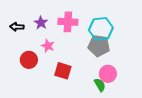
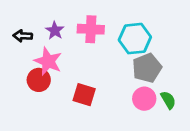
pink star: (48, 46) -> (48, 61), moved, size x1.5
gray pentagon: (99, 46) -> (147, 68), moved, turned -30
green semicircle: (100, 85) -> (168, 100), moved

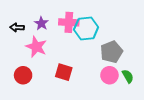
cyan hexagon: (135, 39) -> (86, 28), moved
red circle: (39, 80) -> (23, 75), moved

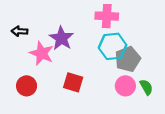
pink cross: (69, 22) -> (107, 16), moved
purple star: (41, 23) -> (61, 38), moved, size x1.5
cyan hexagon: (86, 28) -> (113, 46), moved

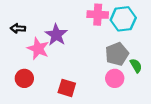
cyan hexagon: (113, 46) -> (123, 19), moved
red square: (73, 82) -> (67, 88), moved
green semicircle: (146, 87) -> (136, 66), moved

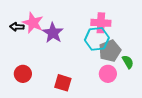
pink cross: (98, 15) -> (101, 23), moved
cyan hexagon: (123, 19) -> (97, 39), moved
pink star: (38, 49) -> (33, 23), moved

